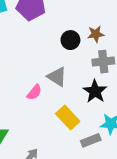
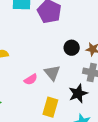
yellow rectangle: (68, 118) -> (50, 107), turned 42

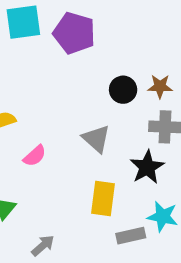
pink semicircle: (31, 79) -> (35, 156), moved

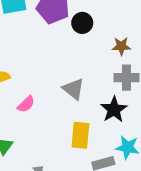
black circle: (123, 90) -> (82, 23), moved

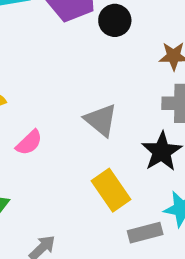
yellow rectangle: (80, 135) -> (111, 190), turned -40

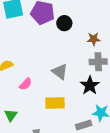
yellow rectangle: (111, 190) -> (55, 103), moved, turned -54

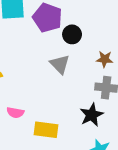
gray triangle: (60, 72) -> (60, 64), moved
pink semicircle: (26, 84) -> (15, 113), moved, turned 48

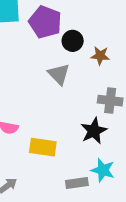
brown star: (105, 59) -> (100, 56), moved

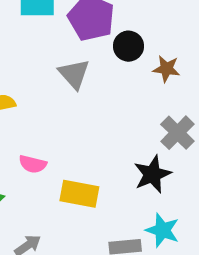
gray triangle: (59, 74) -> (74, 74), moved
gray cross: (110, 101) -> (177, 133), turned 35

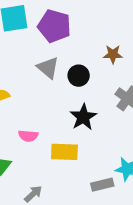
black circle: (128, 46) -> (79, 76), moved
black star: (152, 174) -> (83, 117), moved

